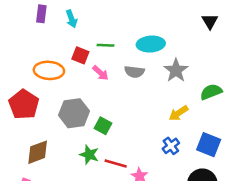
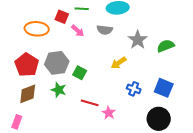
gray star: (176, 70) -> (138, 40), moved
red pentagon: (24, 104) -> (27, 65), moved
yellow arrow: (178, 113) -> (119, 63), moved
blue cross: (171, 146) -> (134, 89), turned -32
green star: (89, 155) -> (59, 90), moved

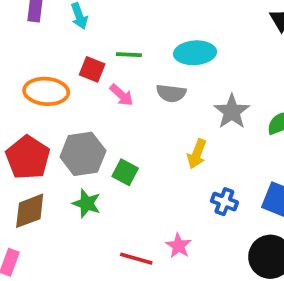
yellow arrow: (119, 63) -> (197, 154), turned -35
red line: (90, 103) -> (136, 259), moved

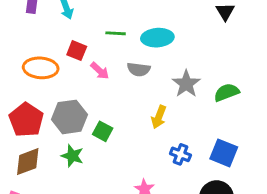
green line: (129, 55) -> (116, 33), moved

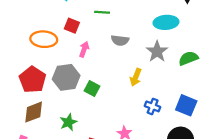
cyan ellipse: (157, 38) -> (166, 22), moved
pink arrow: (100, 71) -> (84, 49), moved, turned -112
green star: (72, 156) -> (68, 122), moved, turned 30

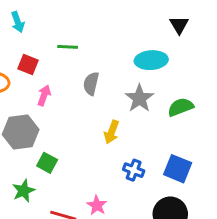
gray semicircle: (120, 40) -> (91, 84), turned 96
green square: (92, 89) -> (47, 163), moved

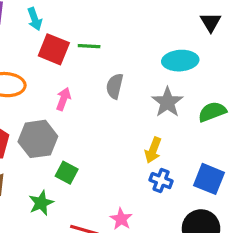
red square: (28, 65) -> (54, 49), moved, size x1.4
yellow arrow: (112, 132) -> (153, 150), moved

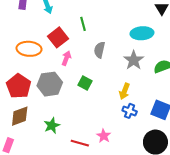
green line: (89, 46) -> (83, 24), turned 72
red square: (54, 49) -> (58, 37), moved, turned 30
green square: (67, 173) -> (85, 83), moved

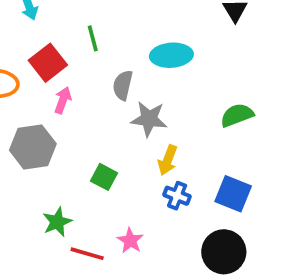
cyan ellipse: (142, 33) -> (171, 55), moved
gray star: (134, 60) -> (149, 119), moved, turned -30
green square: (85, 83) -> (104, 177), moved
green star: (52, 125) -> (57, 222), moved

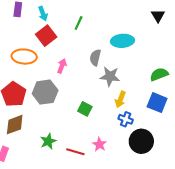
green line: (93, 38) -> (79, 23), moved, turned 40
red square: (48, 63) -> (46, 36), moved
blue square: (233, 194) -> (157, 103), moved
green star: (57, 222) -> (48, 141), moved
black circle: (224, 252) -> (141, 141), moved

